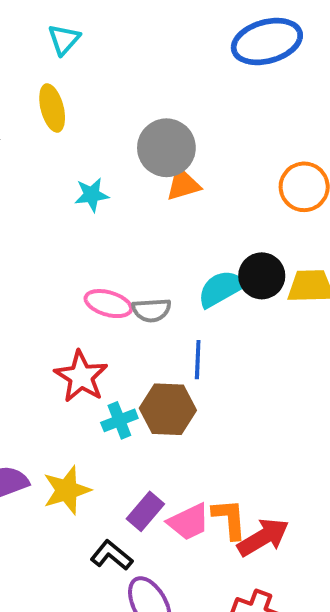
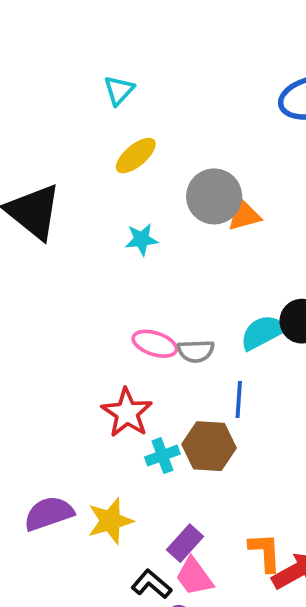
yellow ellipse: (52, 108) -> (136, 156), moved, turned 63
orange triangle: (183, 184) -> (244, 215), moved
pink trapezoid: (189, 522) -> (194, 577), moved, turned 78

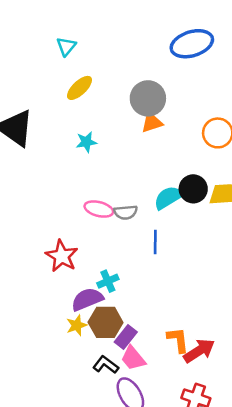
gray circle: (214, 196) -> (148, 98), moved
red star: (127, 413) -> (62, 256), moved
brown hexagon: (209, 446) -> (106, 322), moved
purple semicircle: (49, 514) -> (87, 299), moved
yellow star: (110, 521) -> (77, 325), size x0.7

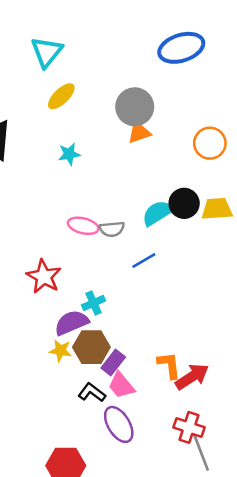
cyan triangle: (66, 46) -> (47, 52), size x1.5
blue line: (155, 242) -> (144, 261), turned 60
yellow star: (77, 325) -> (60, 351), turned 30

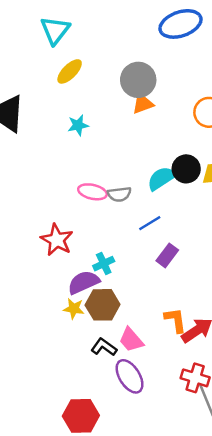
purple rectangle: (113, 363) -> (167, 255), moved

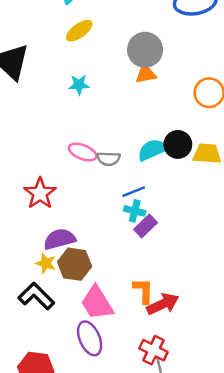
cyan cross: (104, 264) -> (135, 211), moved, turned 30
pink trapezoid: (131, 340) -> (97, 303), size x1.4
black L-shape: (104, 347) -> (36, 296), moved, size x1.4

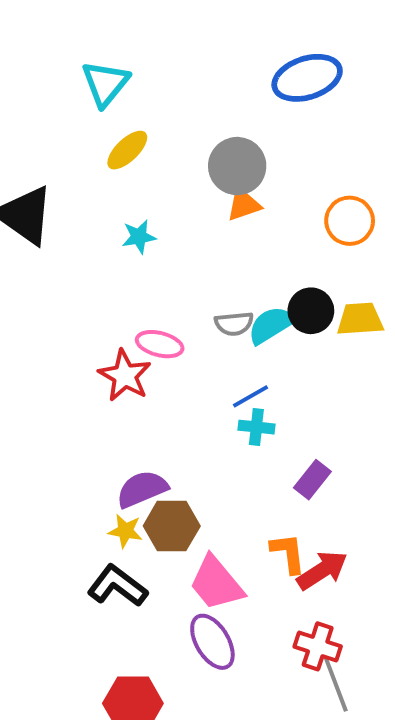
gray semicircle: (108, 159) -> (234, 324), moved
red star: (40, 193) -> (125, 376), moved
purple rectangle: (146, 226) -> (312, 480), moved

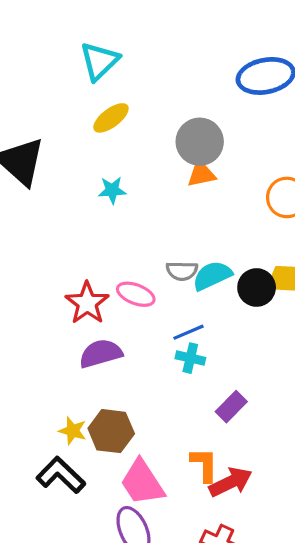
black circle: (311, 311) -> (257, 287), moved
pink ellipse: (160, 344) -> (136, 294), moved
purple semicircle: (142, 489) -> (101, 353), moved

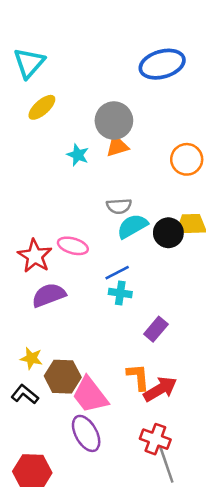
cyan star: (112, 190) -> (78, 155), moved, turned 30
gray semicircle: (182, 271) -> (119, 206), moved
brown hexagon: (111, 431) -> (63, 377), moved
black L-shape: (61, 475) -> (25, 394), size x0.7

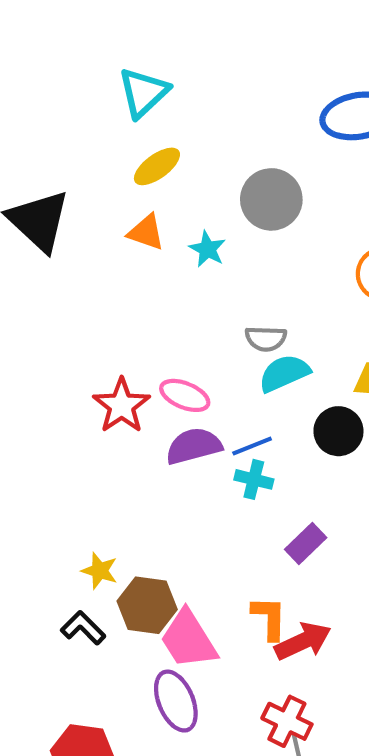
orange triangle: (117, 146) -> (146, 232), moved, turned 30
black circle: (168, 233) -> (338, 431), moved
purple semicircle: (49, 295) -> (194, 446), moved

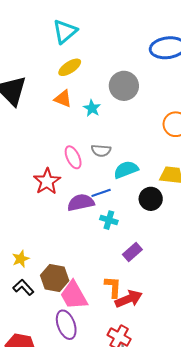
gray semicircle: (266, 339) -> (101, 151), moved
pink ellipse: (185, 395) -> (73, 157), moved, turned 40
blue line: (252, 446) -> (101, 193), moved
yellow star: (100, 571) -> (21, 259), moved, turned 30

